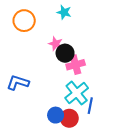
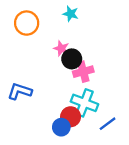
cyan cross: (77, 93) -> (84, 103), turned -30
blue line: (90, 106) -> (108, 124), moved, turned 42
red circle: (69, 118) -> (71, 117), moved

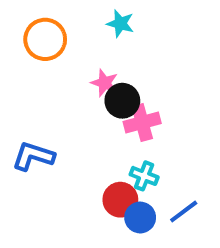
cyan cross: (84, 103) -> (144, 176), size x0.6
blue circle: (61, 127) -> (140, 217), moved

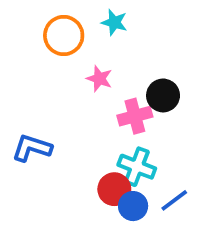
orange circle: (45, 39) -> (64, 35), moved
black circle: (122, 101) -> (163, 95), moved
cyan cross: (144, 176) -> (137, 167), size x1.4

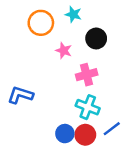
black circle: (163, 95) -> (96, 38), moved
red circle: (114, 189) -> (85, 135), moved
blue circle: (133, 206) -> (65, 134), moved

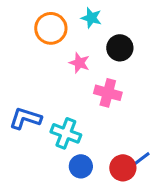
pink cross: (87, 75) -> (108, 93), turned 30
cyan cross: (88, 107) -> (66, 133), moved
red circle: (85, 135) -> (123, 168), moved

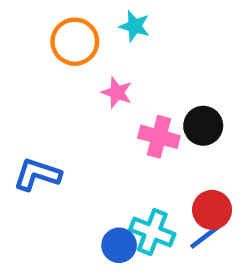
black circle: (120, 48) -> (203, 126), moved
cyan cross: (66, 133) -> (152, 232), moved
red circle: (123, 168) -> (212, 210), moved

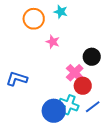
pink cross: (159, 137) -> (75, 73), moved, turned 30
red circle: (212, 210) -> (83, 86), moved
blue circle: (119, 245) -> (54, 111), size x1.5

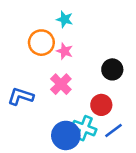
cyan star: (61, 12) -> (65, 19), moved
orange circle: (34, 19) -> (41, 43), moved
pink cross: (75, 73) -> (61, 84), moved

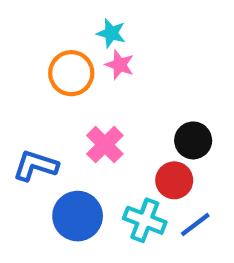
pink star: (65, 51) -> (120, 65), moved
black circle: (112, 69) -> (193, 140), moved
blue circle: (66, 135) -> (78, 216), moved

